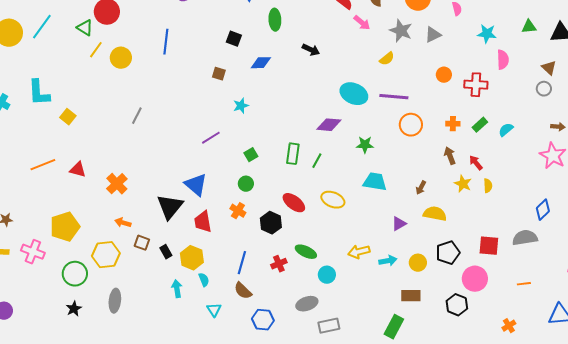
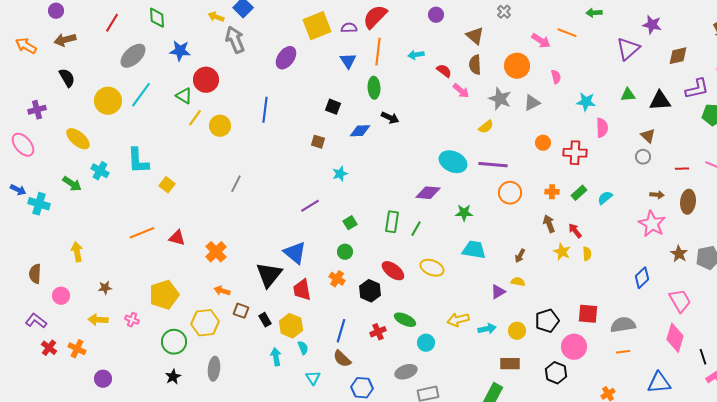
black arrow: (311, 50) -> (390, 118), moved
yellow semicircle: (435, 214) -> (518, 282), moved, size x0.6
gray semicircle: (525, 238) -> (623, 325), moved
pink cross: (33, 252) -> (132, 320), size x0.6

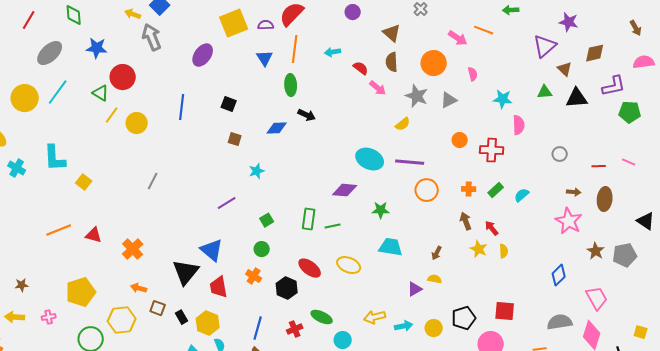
black square: (333, 107) -> (229, 104), moved
brown triangle: (648, 136) -> (565, 69), moved
green line: (416, 229) -> (333, 226), turned 49
pink cross: (132, 320) -> (49, 317), turned -32
gray semicircle: (623, 325) -> (560, 322), moved

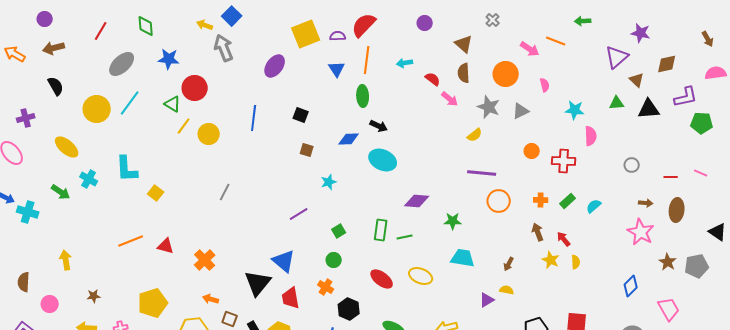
cyan ellipse: (370, 159) -> (383, 160), moved
black hexagon: (287, 288) -> (349, 309), moved

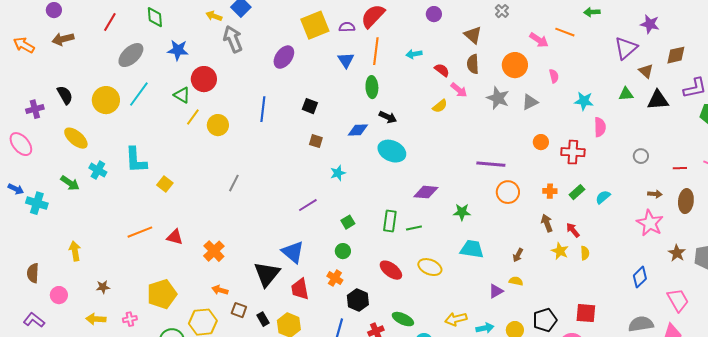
black semicircle: (56, 86) -> (65, 95), moved
yellow semicircle: (475, 135) -> (440, 106), moved

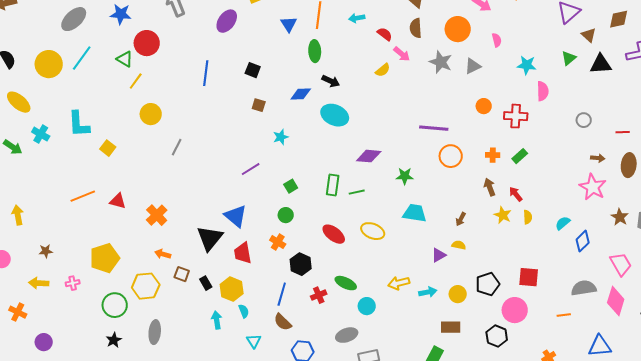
green triangle: (626, 94) -> (569, 58), turned -35
yellow circle: (218, 125) -> (151, 114), moved
cyan semicircle: (603, 197) -> (563, 223), moved

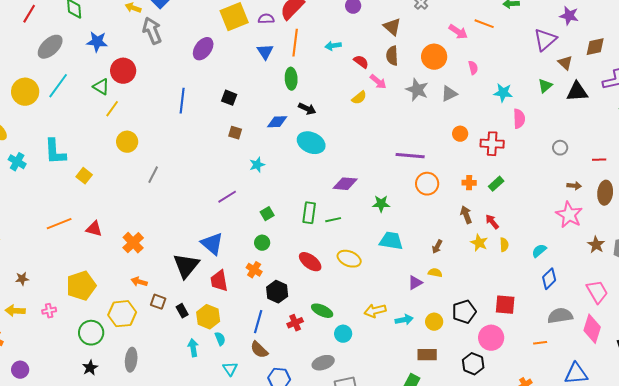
blue diamond: (583, 241) -> (549, 279), moved

